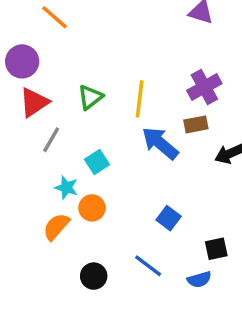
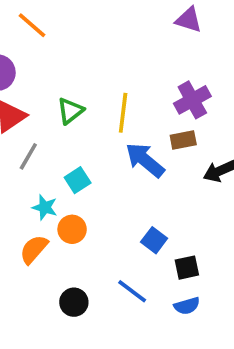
black square: (216, 249) -> (187, 268), moved

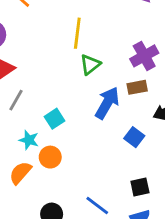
green triangle: (70, 111) -> (90, 65), moved
yellow line: (123, 113) -> (77, 33), moved
blue arrow: (145, 160) -> (107, 103), turned 80
blue square: (154, 240) -> (134, 137), moved

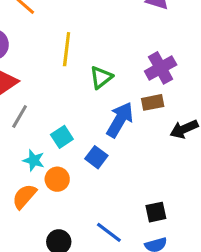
yellow line: (77, 33) -> (67, 49), moved
blue square: (134, 137) -> (96, 157), moved

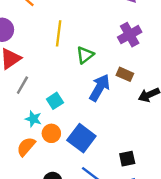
purple cross: (161, 68) -> (130, 35), moved
brown rectangle: (153, 102) -> (125, 74), turned 35
blue square: (96, 157) -> (81, 138), moved, size x1.6

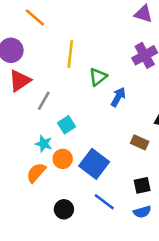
brown rectangle: (125, 74) -> (140, 142), moved
gray line: (22, 85) -> (44, 101), moved
blue arrow: (100, 88) -> (118, 97), moved, size x0.7

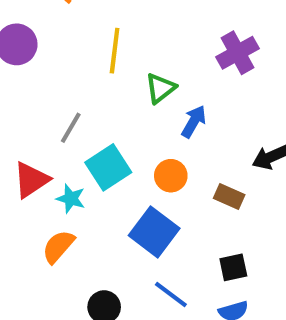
red triangle: (20, 81) -> (31, 180), moved
cyan square: (66, 125) -> (108, 167), size x1.5
orange circle: (63, 159) -> (171, 176), moved

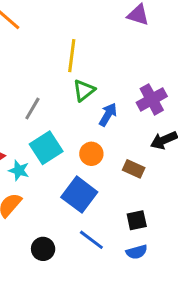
yellow line: (115, 51) -> (72, 56), moved
purple cross: (237, 53) -> (152, 99), moved
gray line: (71, 128) -> (32, 108), moved

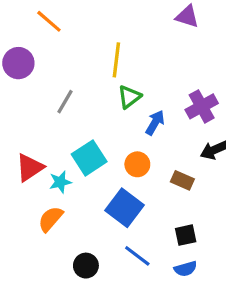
gray line: (32, 108) -> (65, 102), moved
cyan star: (19, 170) -> (60, 182), turned -30

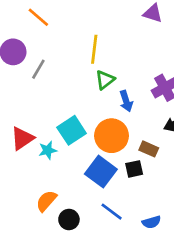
gray line: (65, 102) -> (38, 69), moved
blue arrow: (155, 123) -> (126, 101), turned 132
orange circle: (137, 164) -> (112, 136), size x1.6
orange semicircle: (51, 219) -> (46, 201), moved
black square: (186, 235) -> (134, 169), moved

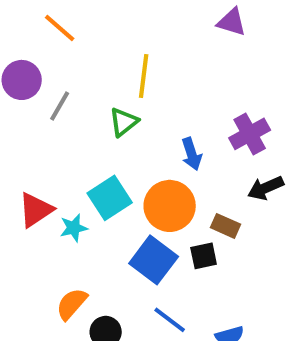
green triangle: (105, 80) -> (124, 122), moved

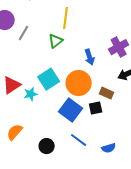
orange semicircle: (72, 304) -> (15, 132), moved

